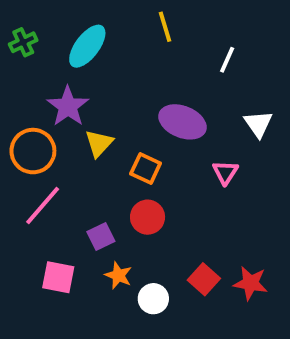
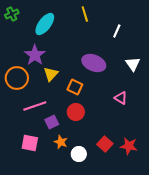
green cross: (23, 42) -> (12, 14), moved
pink triangle: (225, 172) -> (121, 98), moved, turned -32
pink line: (43, 205) -> (35, 106), moved, turned 30

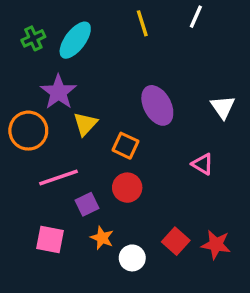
green cross: (12, 14) -> (33, 38), moved
white line: (117, 31) -> (196, 17), moved
purple ellipse: (94, 63) -> (157, 105), turned 40

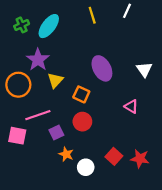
pink square: (50, 240) -> (17, 136), moved

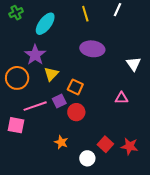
green cross: (22, 25) -> (16, 13), moved
purple ellipse: (102, 68) -> (92, 49), moved, turned -55
pink triangle: (131, 106) -> (122, 98), turned -32
purple square: (56, 132) -> (59, 101), moved
white circle: (86, 167) -> (87, 158), moved

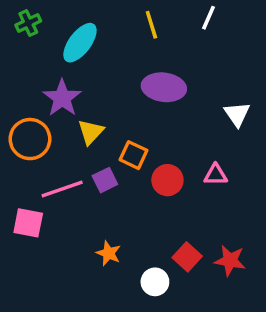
red circle: (76, 112) -> (167, 180), moved

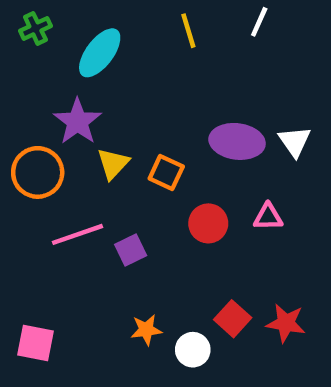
purple ellipse: (164, 87) -> (237, 141), moved
orange square: (134, 155) -> (166, 172), moved
purple square: (105, 180) -> (131, 250), moved
pink square: (28, 223) -> (35, 343), moved
orange star: (109, 253) -> (146, 330), moved, turned -30

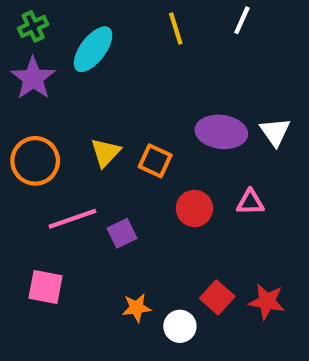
purple star: (78, 121) -> (33, 78), moved
pink square: (35, 343) -> (46, 287), moved

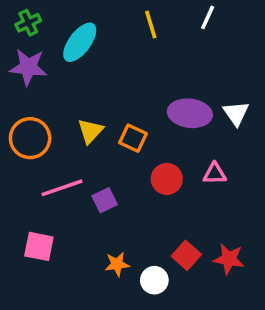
purple star: (33, 78) -> (28, 67), turned -30

